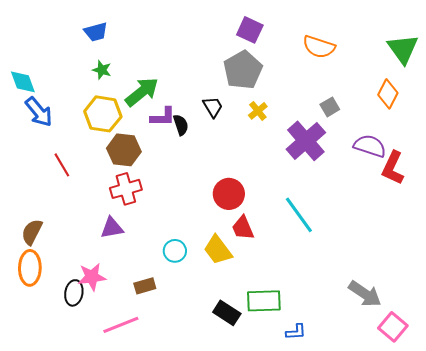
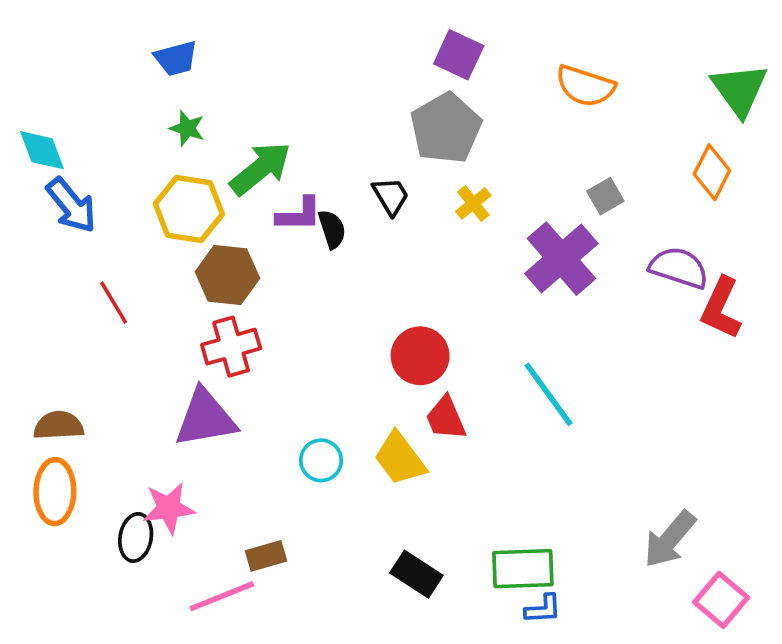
purple triangle: (112, 228) -> (205, 418), size x1.5
brown semicircle: (32, 232) -> (59, 426), turned 60
brown rectangle: (145, 286) -> (266, 556), moved
gray arrow: (365, 294) -> (670, 539), turned 96
green rectangle: (264, 301) -> (523, 569), moved

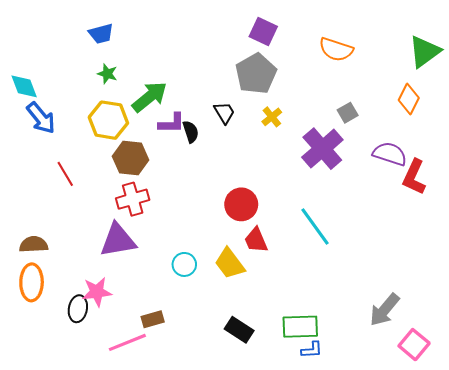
green triangle: (739, 90) -> (425, 52), turned 30

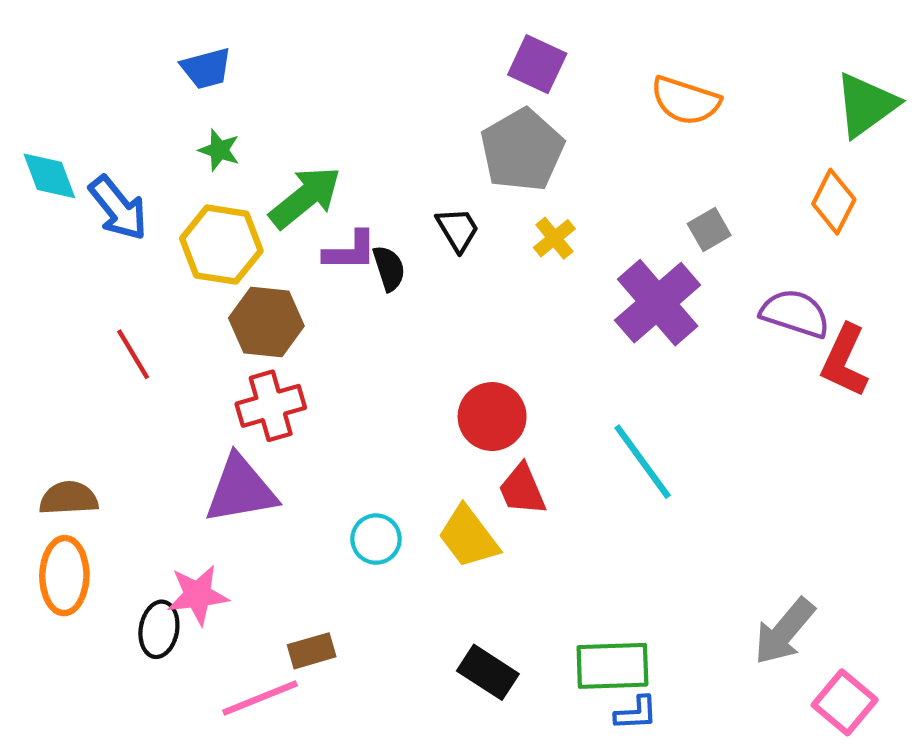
blue arrow: (41, 118) -> (118, 208), moved

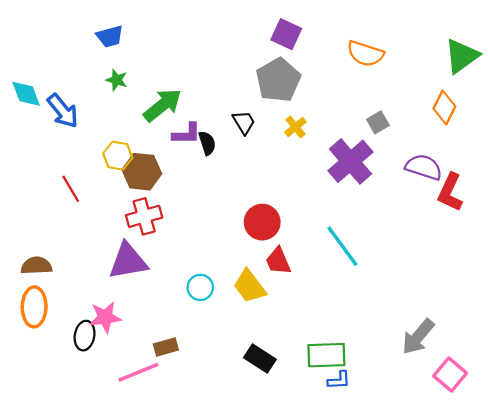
yellow hexagon: (221, 245) -> (118, 156), moved, size x0.7

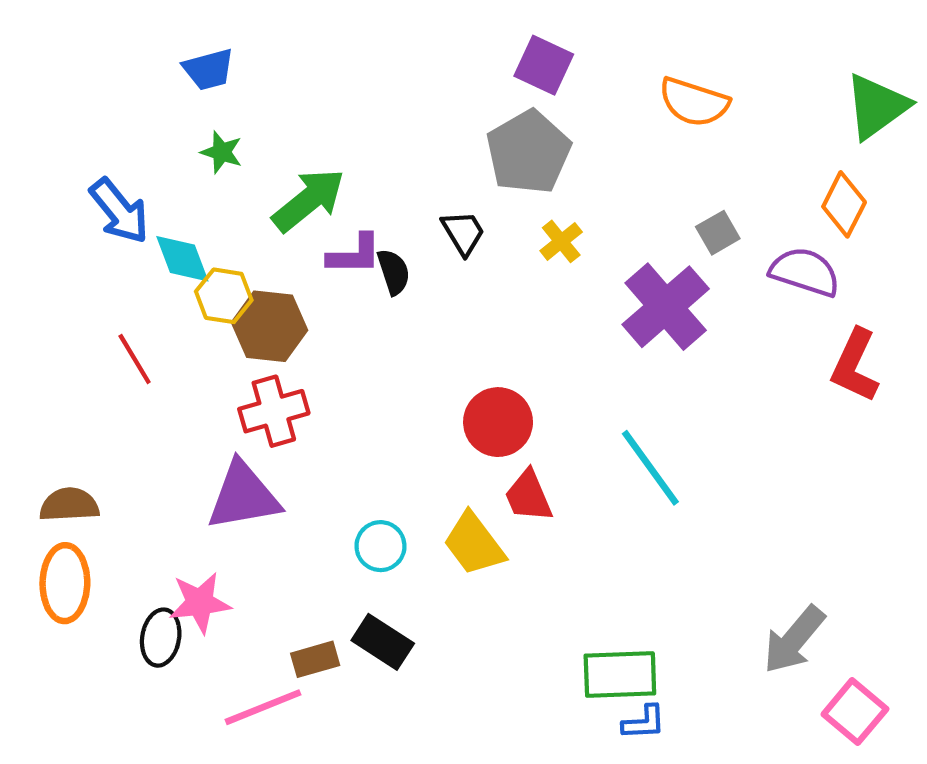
cyan diamond: (26, 94) -> (182, 259), moved
purple semicircle: (424, 167) -> (805, 272), moved
black rectangle: (260, 358) -> (383, 642), moved

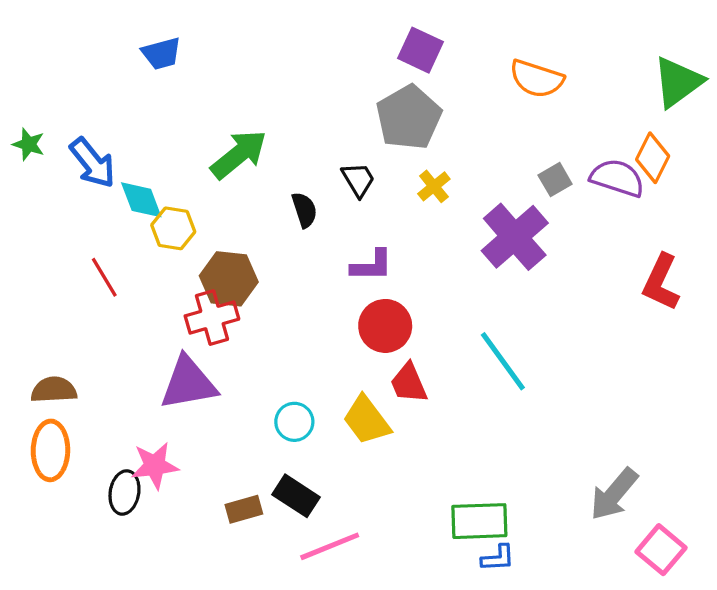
green star: (222, 152) -> (29, 144), moved
purple L-shape: (354, 254) -> (372, 265), moved
purple semicircle: (805, 272) -> (617, 178), moved
brown hexagon: (269, 326) -> (229, 279), moved
pink line: (263, 707) -> (330, 546), moved

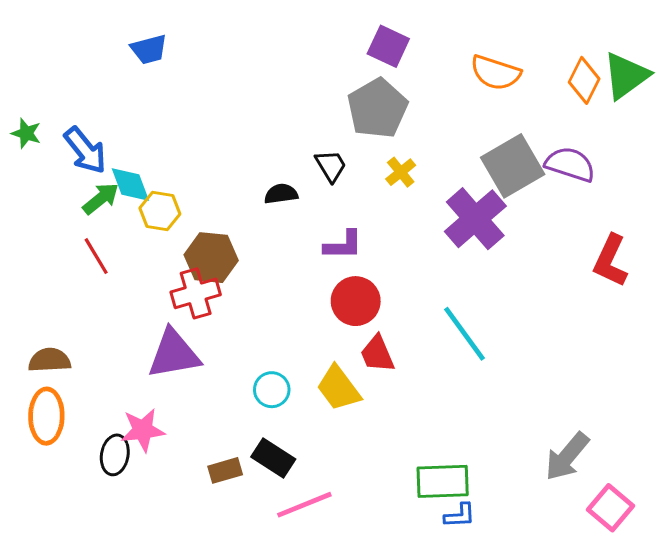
green arrow: (239, 154) -> (101, 199), moved, size x0.7
orange diamond: (653, 158) -> (584, 80), moved
gray square: (555, 180) -> (513, 166), size x2.0
black semicircle: (304, 210) -> (281, 194), turned -80

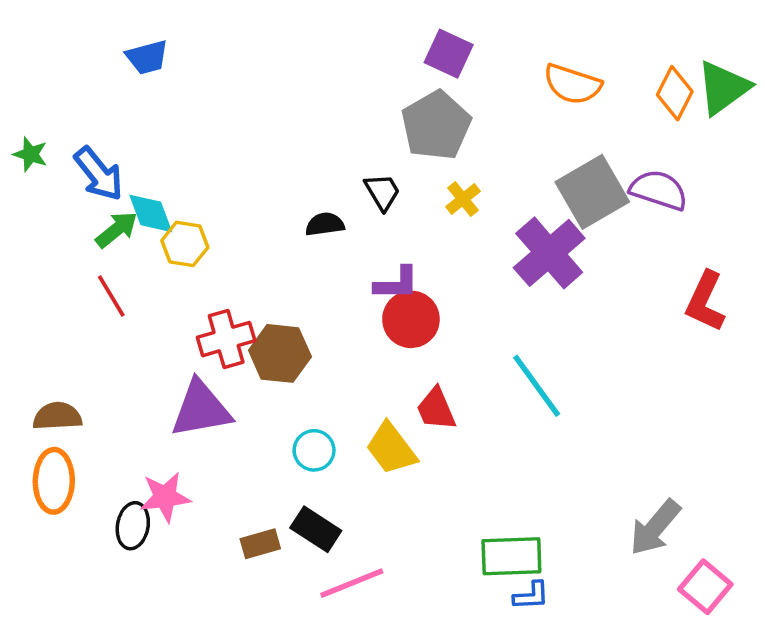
blue trapezoid: (149, 49) -> (147, 57), moved
brown hexagon: (211, 258) -> (280, 353), moved
red circle: (356, 301) -> (411, 319), moved

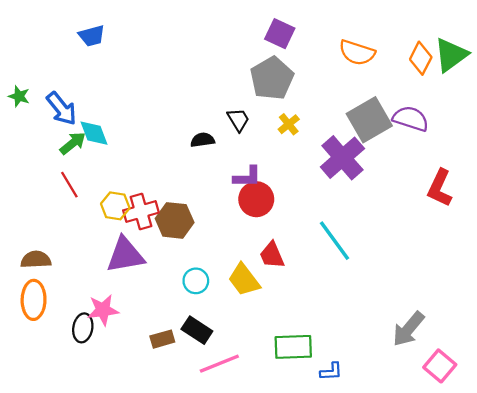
yellow hexagon: (185, 244) -> (115, 206), moved
green rectangle: (511, 556) -> (293, 347), moved

